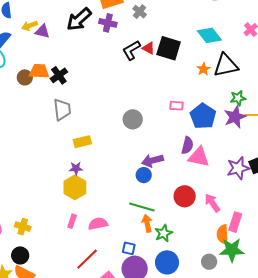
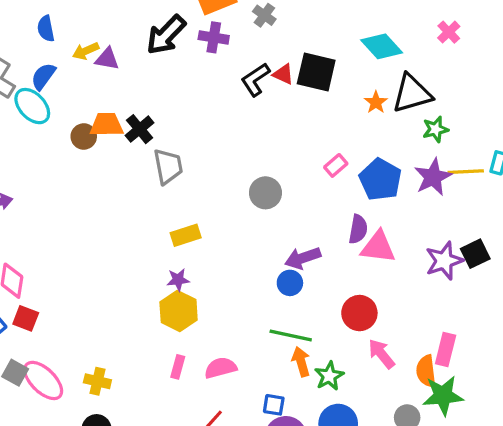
green star: (238, 98) -> (435, 129), moved
pink rectangle: (176, 106) -> (336, 165), turned -40
gray trapezoid: (62, 110) -> (168, 166), moved
pink arrow: (212, 203) -> (381, 354), moved

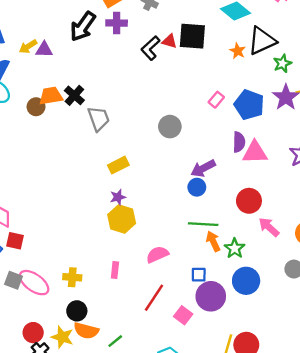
pink rectangle: (178, 367) -> (115, 270), moved

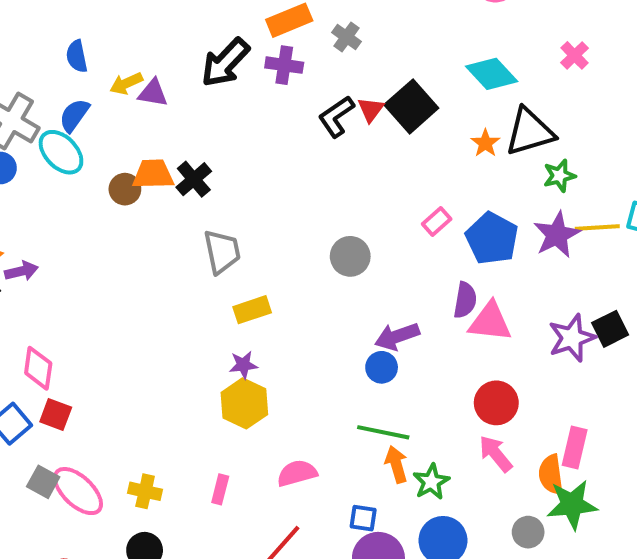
black square: (192, 36) -> (411, 106), turned 36
red triangle: (170, 41) -> (371, 110), turned 42
gray trapezoid: (99, 119) -> (222, 252), moved
red circle: (249, 201) -> (496, 403), moved

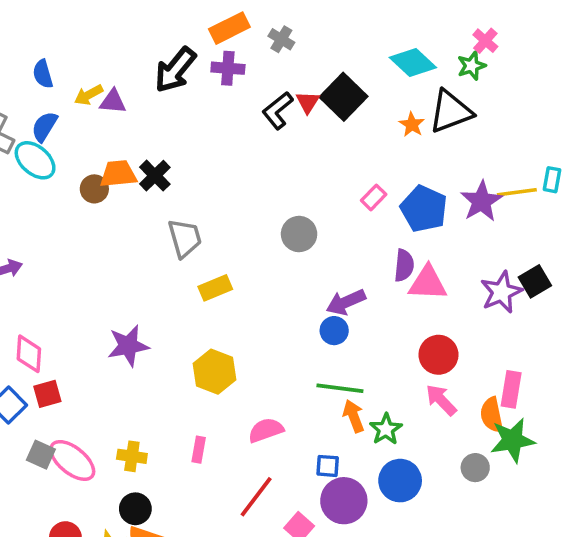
green star: (559, 176) -> (471, 66), moved
purple star: (243, 365) -> (128, 346), moved, size x1.6
red square: (56, 414) -> (47, 394), turned -32

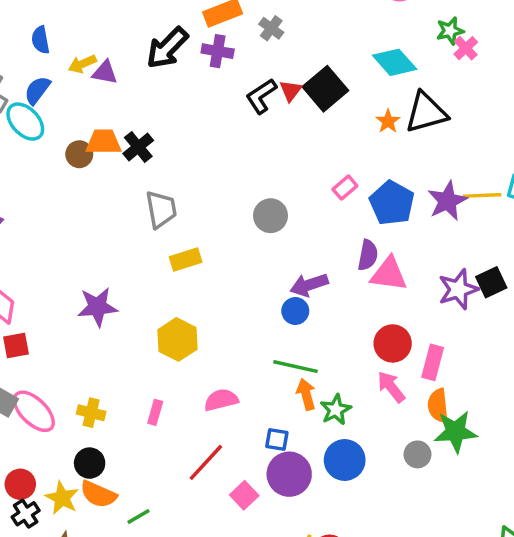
green star: (471, 66) -> (450, 31), moved
pink rectangle: (511, 389) -> (433, 362), moved

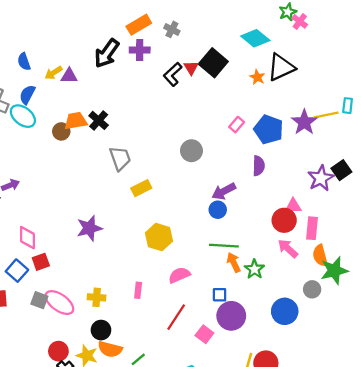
pink triangle: (389, 274) -> (293, 206), moved, size x0.7
yellow hexagon: (177, 339) -> (159, 237), moved
blue circle: (345, 460) -> (285, 311), moved

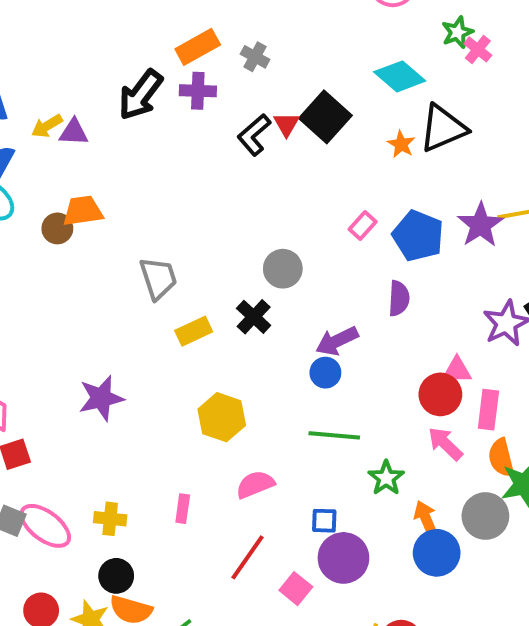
black cross: (99, 120) -> (254, 317), moved
orange arrow: (234, 262) -> (426, 518), moved
gray circle: (312, 289) -> (485, 516), size x1.5

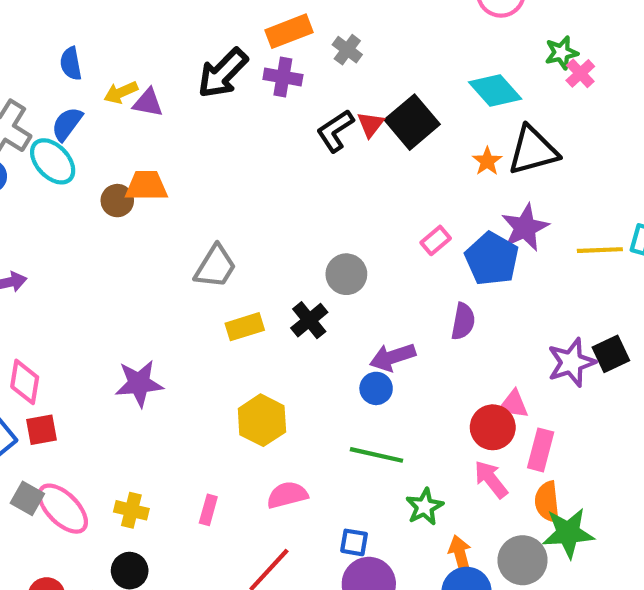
purple star: (480, 225) -> (525, 228), moved
gray trapezoid: (158, 278) -> (215, 267), turned 42

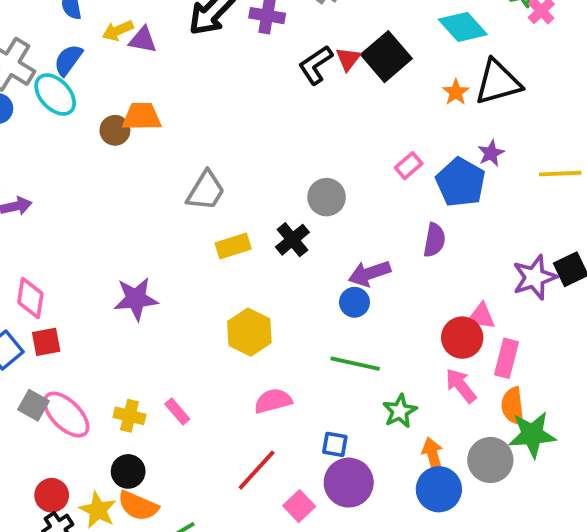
purple star: (525, 228) -> (491, 153), size x0.6
pink rectangle: (208, 510) -> (177, 411), moved, turned -56

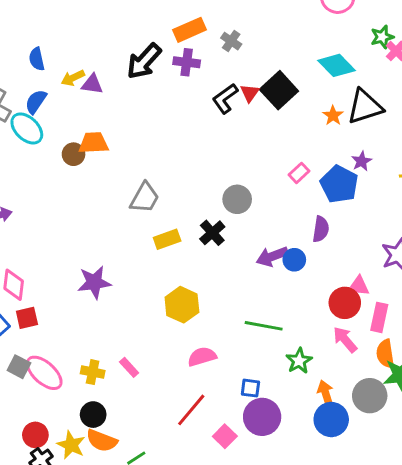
blue circle: (354, 302) -> (294, 260), moved

